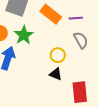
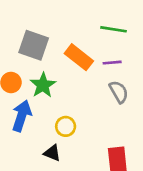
yellow circle: (58, 55) -> (66, 126), moved
black triangle: (56, 74) -> (52, 153), moved

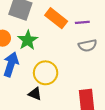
gray semicircle: (119, 92) -> (88, 45), turned 108
yellow circle: (66, 126) -> (46, 73), size x1.5

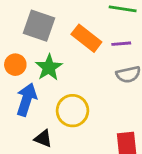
black triangle: (35, 94) -> (43, 139), moved

